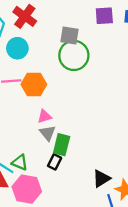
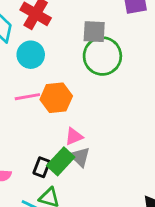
green rectangle: (62, 145) -> (61, 161), moved, turned 35
black rectangle: (55, 162) -> (42, 167), moved

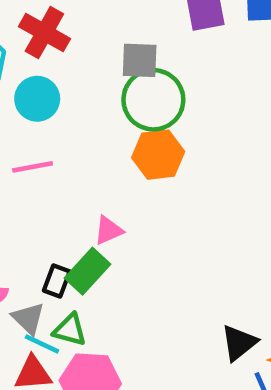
orange hexagon: (56, 98) -> (158, 155), moved
gray triangle: (80, 157) -> (28, 318), moved

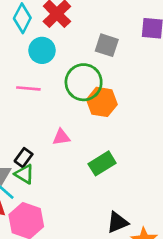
green circle: (153, 100) -> (84, 82), moved
green rectangle: (88, 271) -> (102, 163), moved
green triangle: (70, 330) -> (24, 174), moved

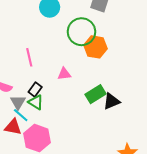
pink line: (28, 88) -> (29, 57), moved, turned 72
black triangle: (117, 222) -> (112, 101), moved

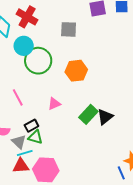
green circle: (81, 32) -> (38, 61), moved
black rectangle: (35, 90) -> (31, 126), turned 40
cyan line: (21, 115) -> (25, 153), turned -42

